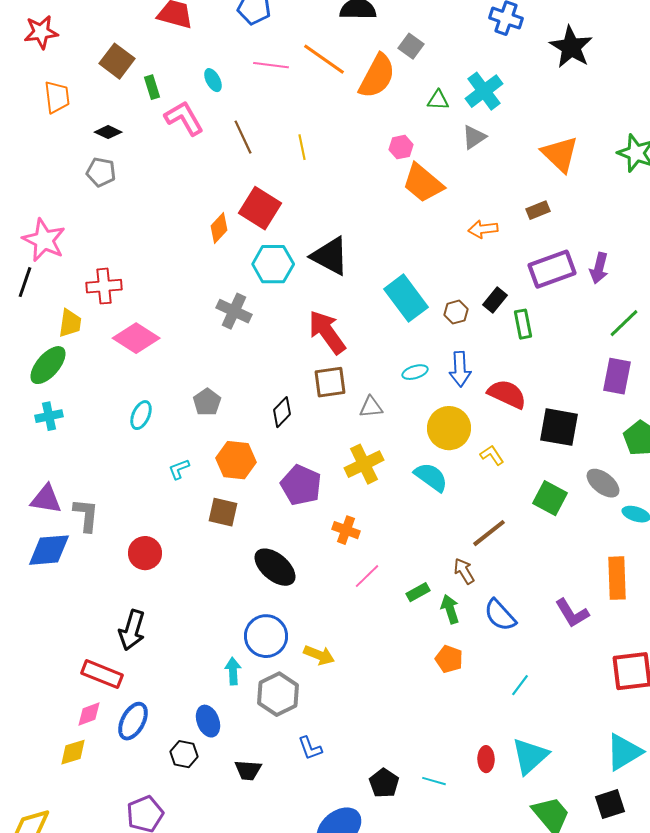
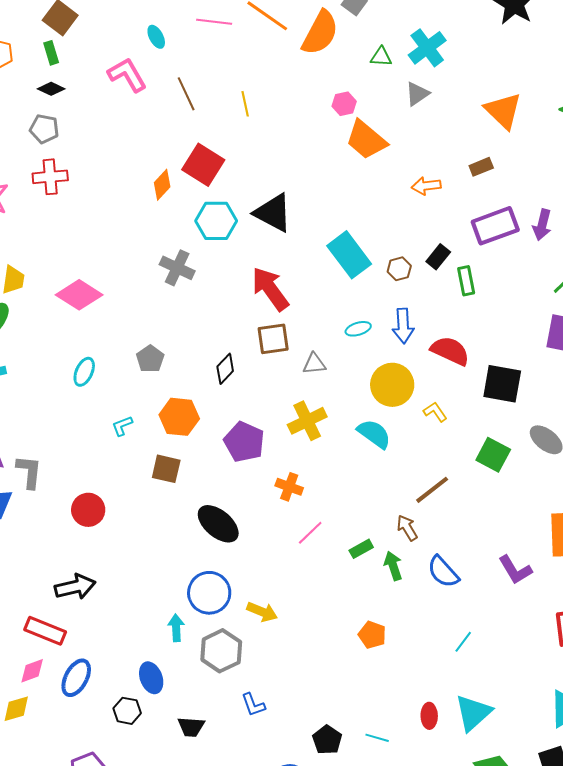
green rectangle: (152, 87) -> (51, 53), moved
red cross: (104, 286) -> (50, 177), moved
black arrow: (132, 630) -> (75, 587), turned -120
orange pentagon: (449, 659) -> (372, 635), moved

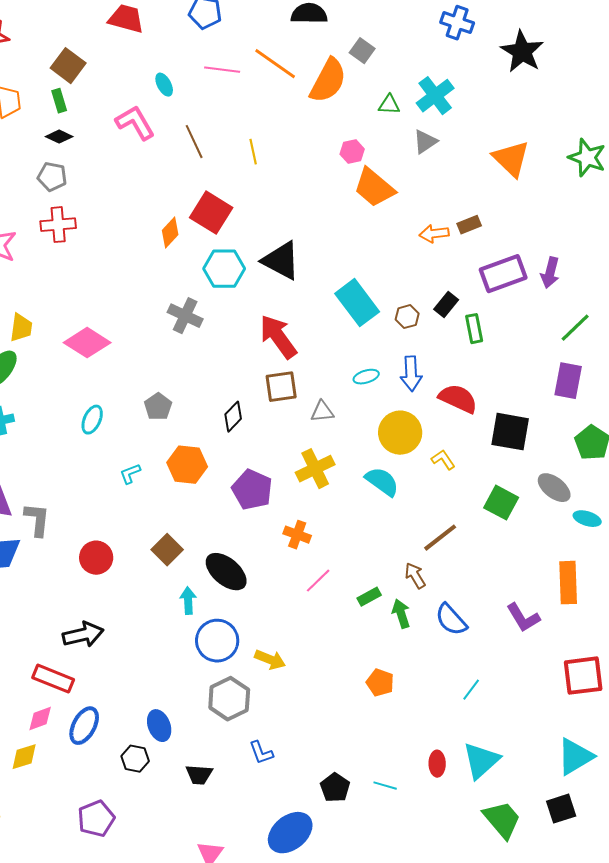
brown rectangle: (481, 167) -> (469, 225), moved
brown square: (166, 469) -> (167, 550), moved, turned 32
cyan arrow: (176, 628) -> (188, 601), moved

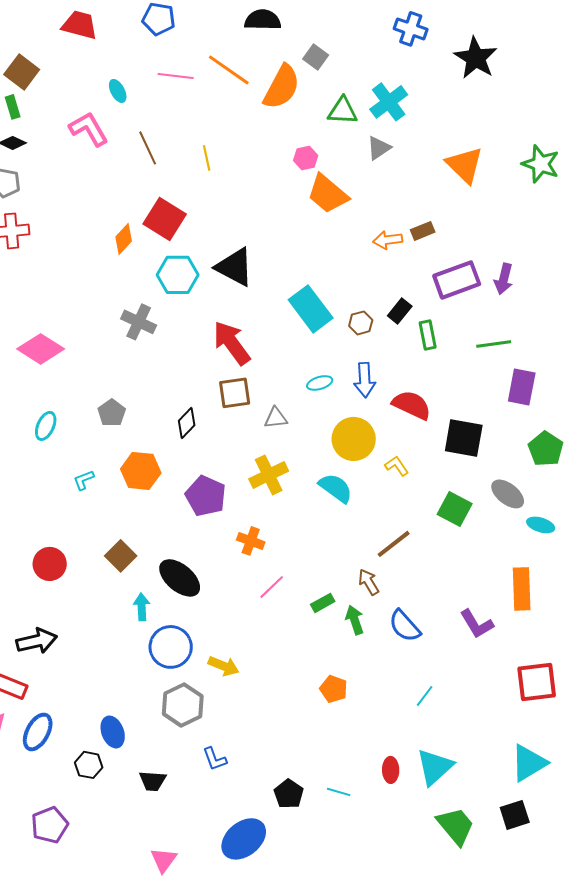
green triangle: (389, 105) -> (343, 111), size x1.4
green line: (575, 328) -> (494, 344), moved, turned 36

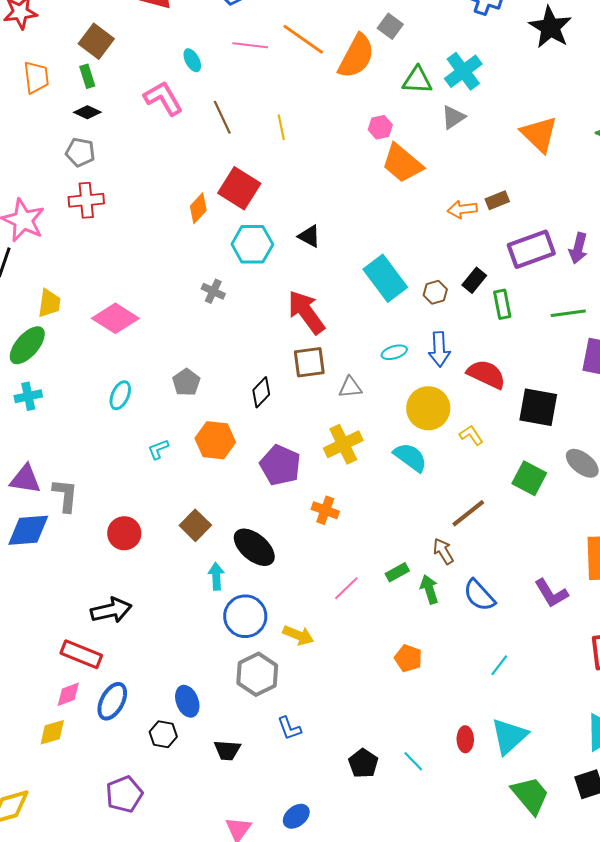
black triangle: (235, 267) -> (309, 236), size x0.6
gray cross: (139, 322) -> (213, 291), size x0.7
pink line: (272, 587) -> (346, 588), moved
cyan line: (339, 792) -> (413, 761), turned 30
blue ellipse: (244, 839) -> (296, 816), moved, size x0.6

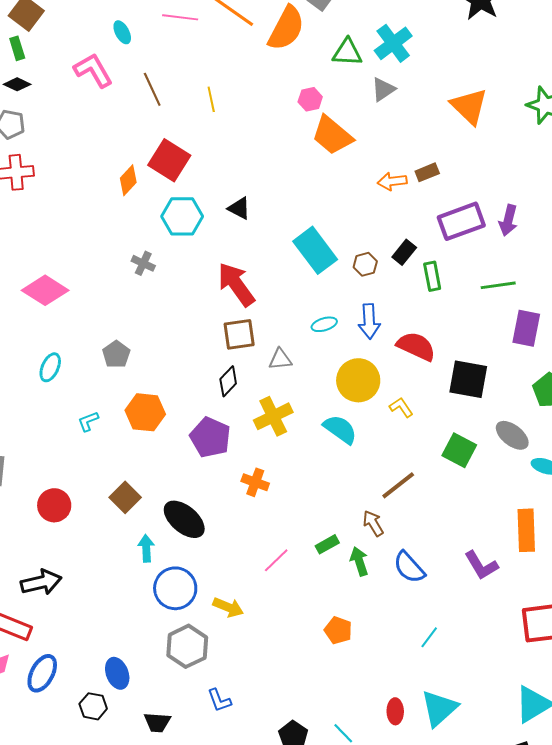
black diamond: (261, 392) -> (228, 381), moved

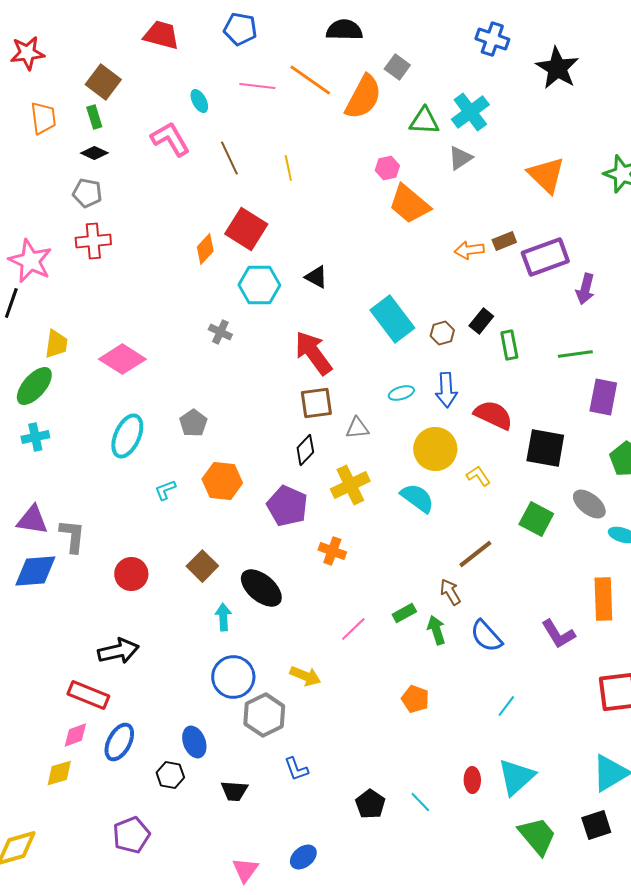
purple rectangle: (461, 221) -> (545, 257), moved
cyan ellipse: (50, 367) -> (127, 436), size x1.5
blue circle: (175, 588) -> (233, 677), moved

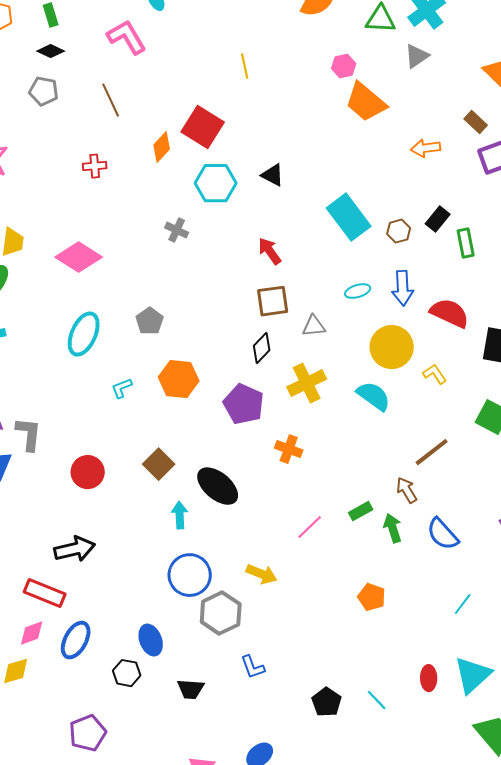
brown line: (229, 158) -> (111, 100), moved
red cross: (93, 241) -> (95, 166), moved, size x0.7
brown rectangle: (504, 241) -> (476, 122), moved, turned 65
red arrow: (313, 353) -> (270, 251), size x0.6

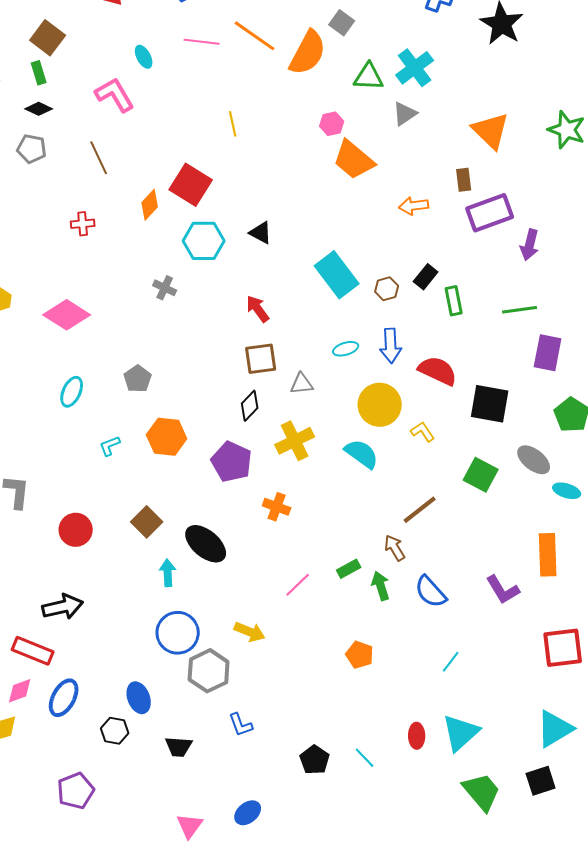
brown rectangle: (476, 122) -> (464, 180), turned 40
cyan ellipse: (84, 334) -> (72, 392), size x0.7

